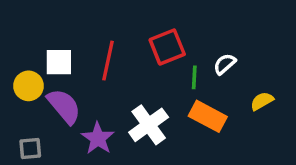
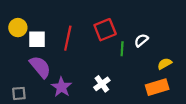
yellow circle: (28, 86) -> (18, 28), moved
orange rectangle: (208, 116) -> (157, 87), moved, turned -45
white cross: (149, 125) -> (102, 84), moved, size x0.7

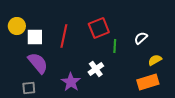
white semicircle: (141, 40) -> (141, 38), moved
white cross: (102, 84) -> (96, 69), moved
purple star: (61, 87) -> (71, 82), moved
gray square: (19, 93) -> (29, 88), moved

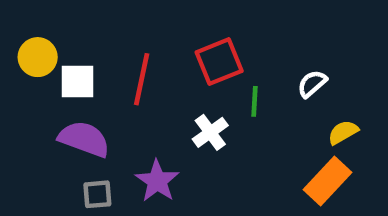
purple semicircle: (38, 63) -> (84, 139), turned -30
white cross: (96, 69) -> (210, 132), moved
orange rectangle: (148, 82) -> (328, 181), turned -30
gray square: (29, 88) -> (97, 194), moved

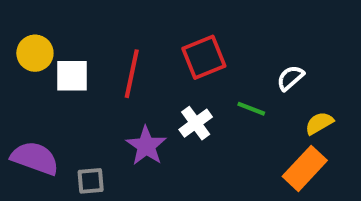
green line: (255, 101) -> (251, 109), moved, turned -72
purple semicircle: (84, 139) -> (35, 158), moved
purple star: (157, 181) -> (146, 146), moved

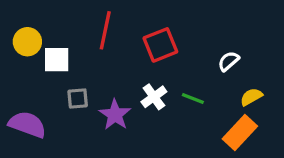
red line: (132, 74) -> (105, 30), moved
green line: (251, 109) -> (193, 98), moved
gray square: (91, 181) -> (78, 98), moved

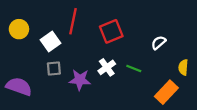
white square: (57, 60) -> (50, 41), moved, turned -36
yellow semicircle: (251, 97) -> (183, 67), moved, turned -56
purple star: (115, 115) -> (80, 80), turned -30

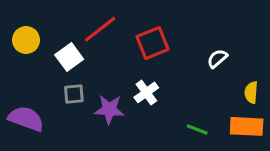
red line: (73, 21) -> (100, 29), turned 40
green line: (134, 69) -> (197, 129), moved
orange rectangle: (166, 92) -> (247, 126), moved, turned 50

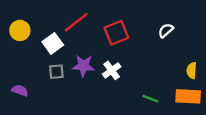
white semicircle: (217, 59) -> (166, 30), moved
purple star: (109, 109) -> (83, 66), moved
purple semicircle: (26, 119) -> (20, 90), size x0.6

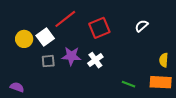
yellow circle: (20, 30) -> (24, 39), moved
purple semicircle: (20, 90) -> (17, 87), moved

